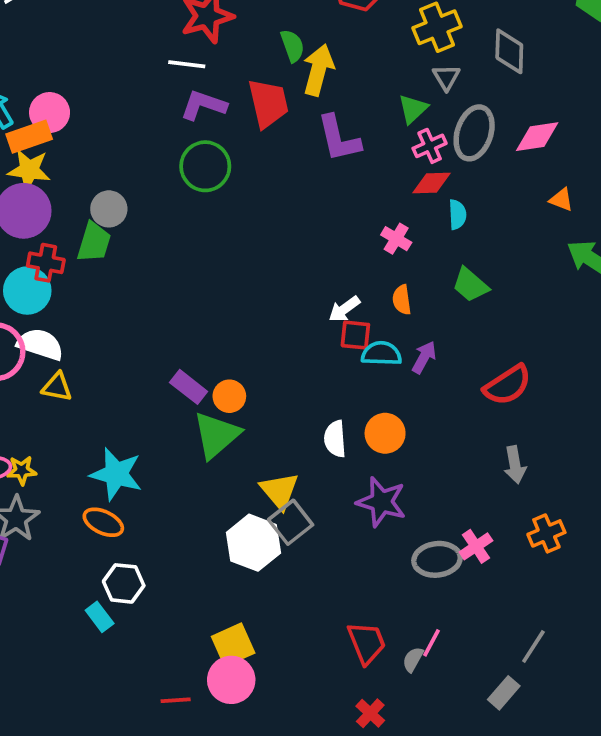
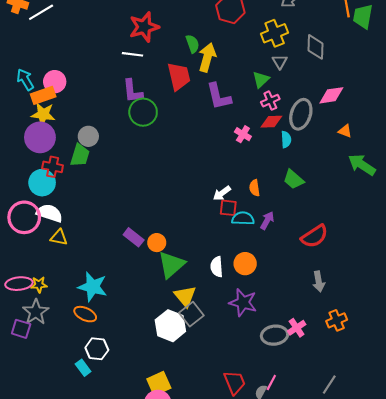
purple L-shape: (203, 105) -> (133, 91), moved, turned -115
gray ellipse: (474, 133) -> (301, 114), moved
pink cross: (396, 239) -> (243, 134), moved
green triangle: (216, 435) -> (171, 265), moved

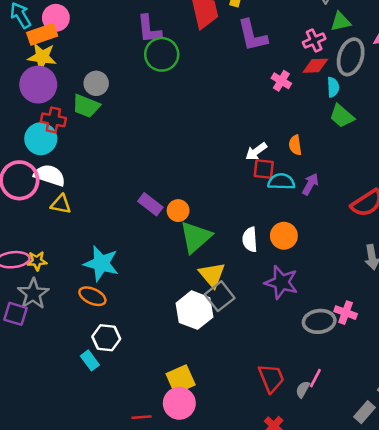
green triangle: (261, 80) -> (341, 22), moved, turned 30
green trapezoid: (80, 155) -> (86, 106), turned 95
green trapezoid: (293, 179) -> (342, 116), moved
pink cross: (297, 328) -> (346, 313), turned -36

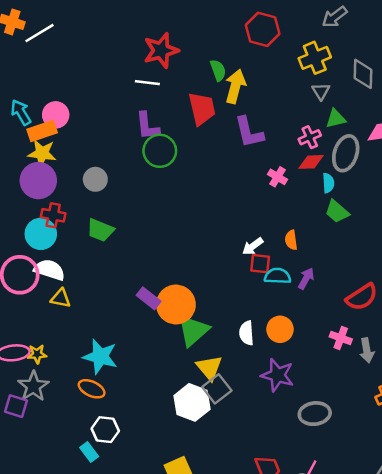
green trapezoid: (86, 106) -> (100, 230), moved
orange circle: (178, 211) -> (176, 304), size x1.8
pink cross: (346, 313) -> (341, 338), moved

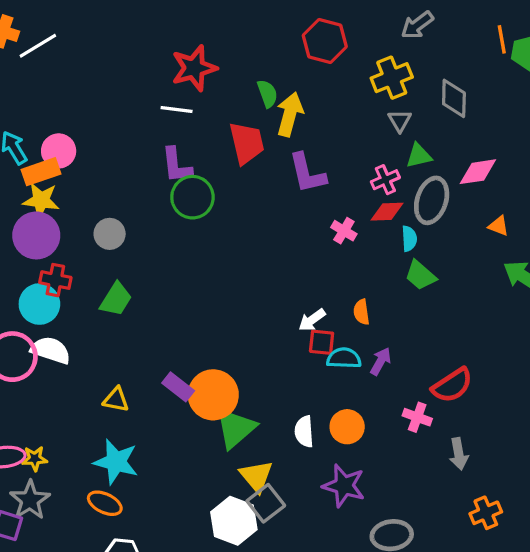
green trapezoid: (100, 230) -> (116, 299), turned -80
yellow triangle: (61, 298) -> (116, 400), moved
pink cross: (341, 338) -> (417, 417), moved

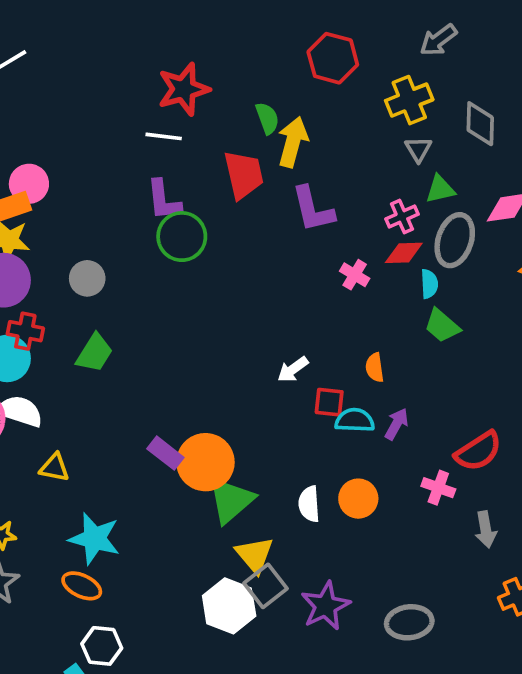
white arrow: (312, 320) -> (293, 369), moved
yellow triangle: (116, 400) -> (54, 468), moved
purple star: (344, 486) -> (326, 606), moved, turned 30

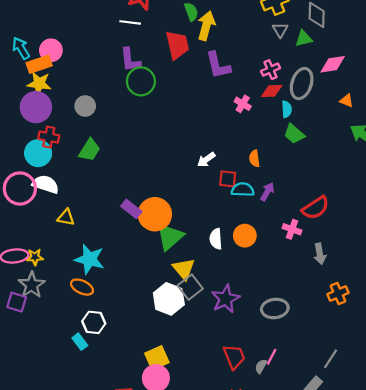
green triangle: (440, 189) -> (304, 39), moved

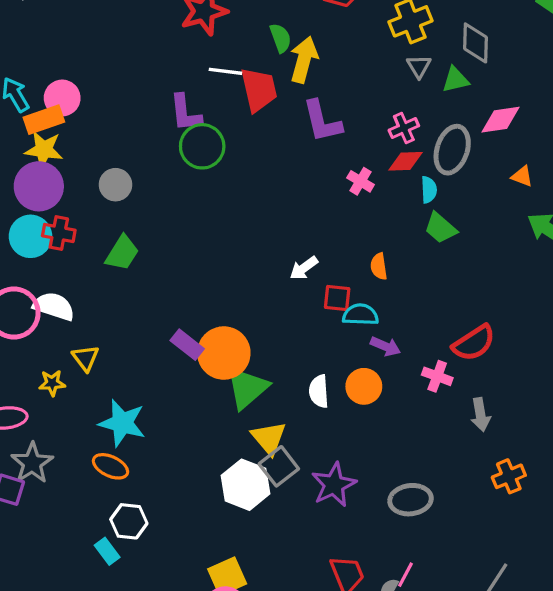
white line: (130, 22) -> (225, 71), moved
cyan circle: (38, 153) -> (30, 236), moved
purple arrow: (267, 192) -> (385, 346), moved, turned 84
yellow triangle: (66, 217) -> (85, 358), turned 42
yellow star: (35, 257) -> (52, 383), moved

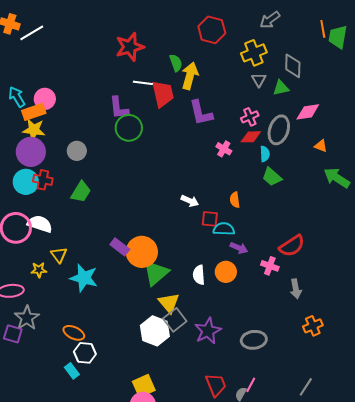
white arrow: (304, 268) -> (190, 201), turned -120
cyan star: (122, 423) -> (84, 278), moved
orange ellipse: (110, 466) -> (74, 333), moved

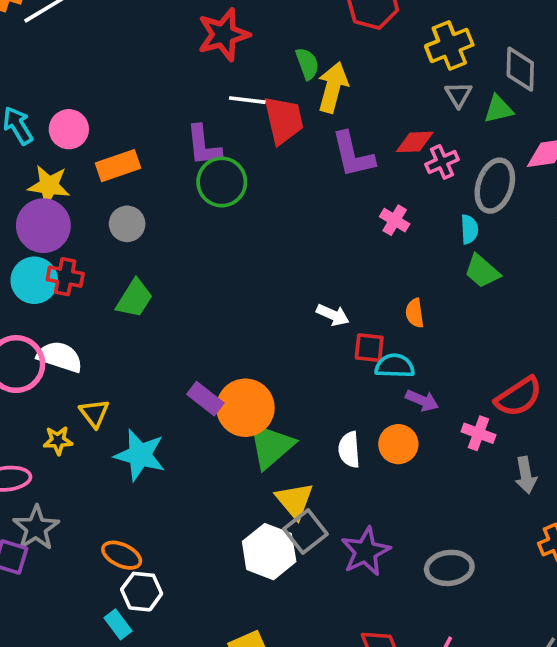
orange rectangle: (34, 112) -> (118, 166), moved
red diamond: (251, 137) -> (415, 142), moved

